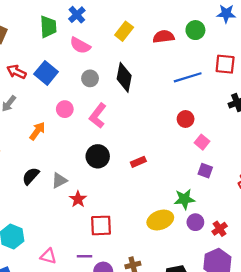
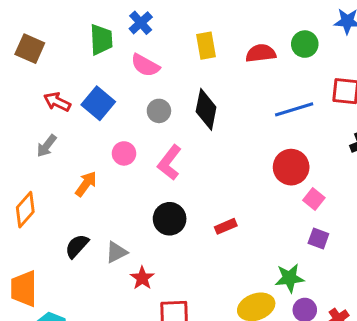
yellow rectangle: (124, 31) -> (206, 46), turned -48
red circle: (186, 119) -> (291, 167), size x1.5

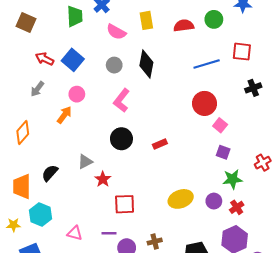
pink semicircle: (145, 65) -> (116, 32), moved
pink circle: (124, 153) -> (77, 94), moved
black semicircle: (77, 246) -> (50, 173), moved
green star: (290, 278) -> (233, 179), moved

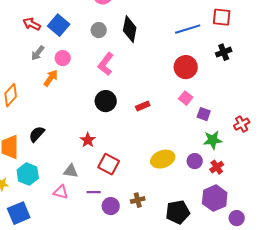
black cross: (253, 88) -> (224, 52), moved
gray arrow: (37, 89) -> (38, 53), moved
pink square: (220, 125) -> (186, 98), moved
gray triangle: (85, 162) -> (71, 171), moved, turned 35
red square: (125, 204) -> (109, 164), turned 30

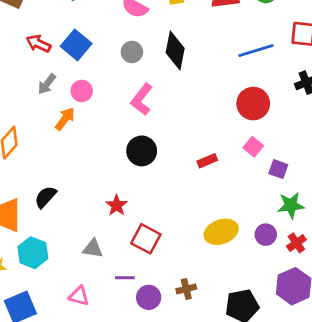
red rectangle: (143, 106) -> (207, 161), moved
pink triangle: (61, 192) -> (79, 296), moved

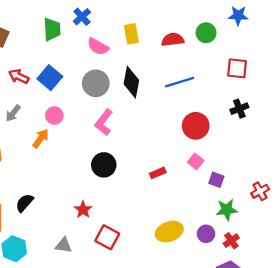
blue line: (256, 51) -> (180, 82), moved
gray circle: (132, 52) -> (96, 83), size x1.5
gray arrow: (47, 84) -> (13, 113), moved

